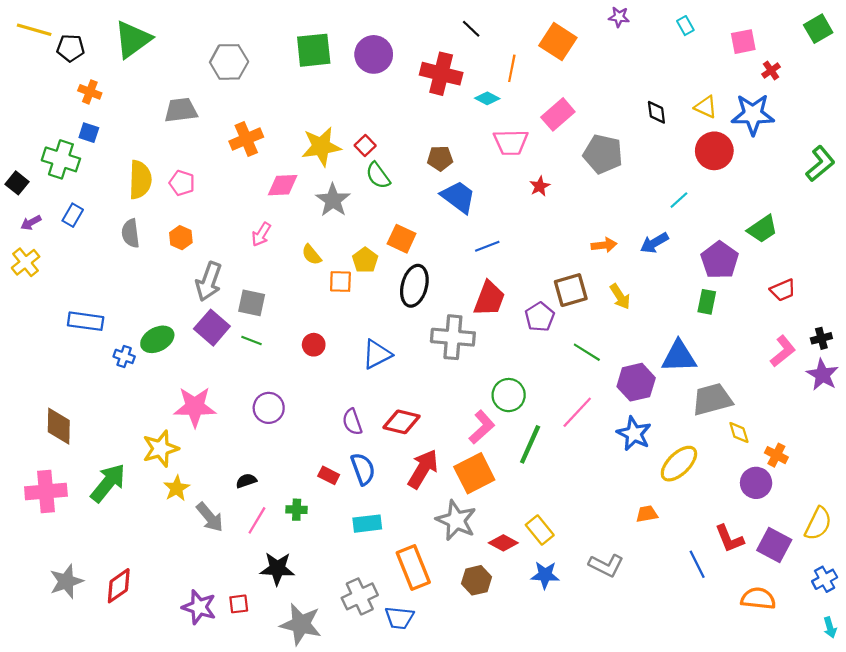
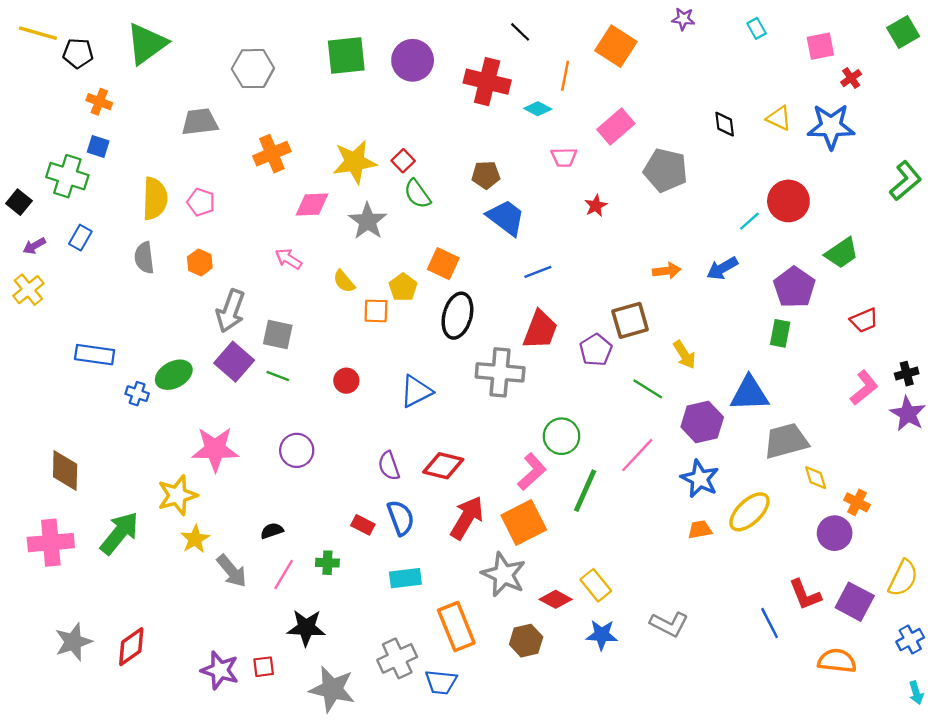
pink trapezoid: (511, 142) -> (564, 157), size x0.7
red circle: (714, 151) -> (788, 201), moved
pink arrow: (261, 234) -> (288, 259), turned 90
yellow arrow: (620, 297) -> (684, 355), moved
orange trapezoid: (647, 514) -> (700, 530), moved

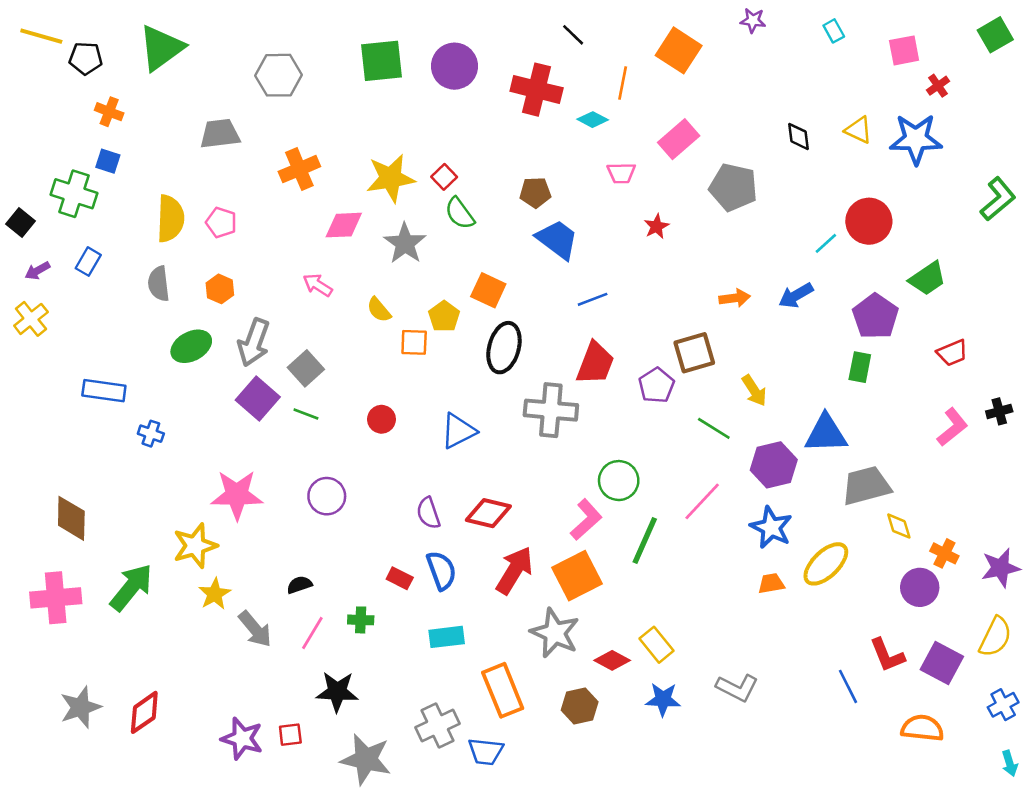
gray square: (278, 335) -> (306, 368), turned 36
green ellipse: (174, 375) -> (191, 346), moved
purple star: (908, 414) -> (1001, 568), moved, turned 30

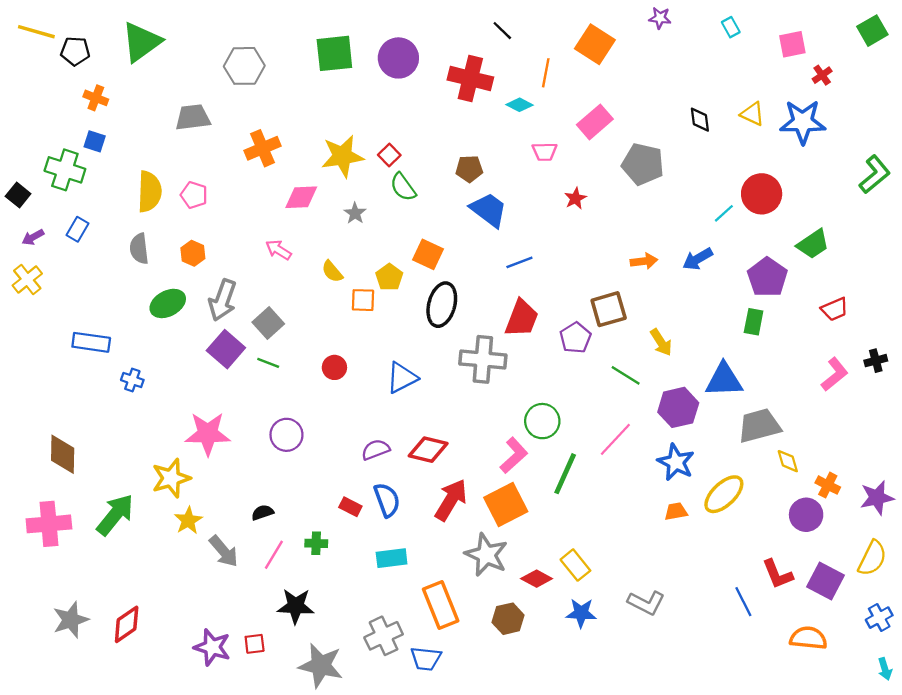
gray star: (405, 243) -> (355, 213), size x0.6
purple semicircle: (428, 513) -> (376, 450), turned 88

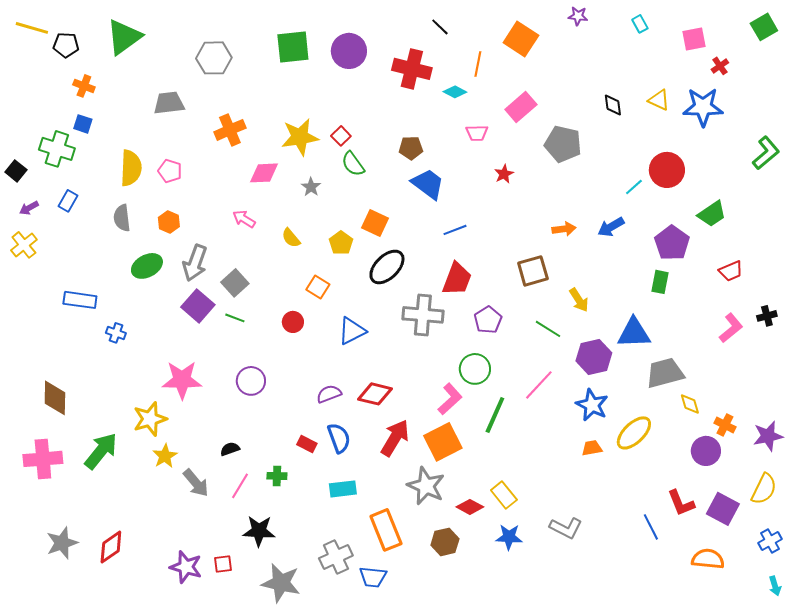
orange square: (363, 300) -> (318, 287), moved, turned 30
black ellipse: (442, 305) -> (387, 267), turned 30
purple pentagon: (575, 338) -> (488, 320), moved

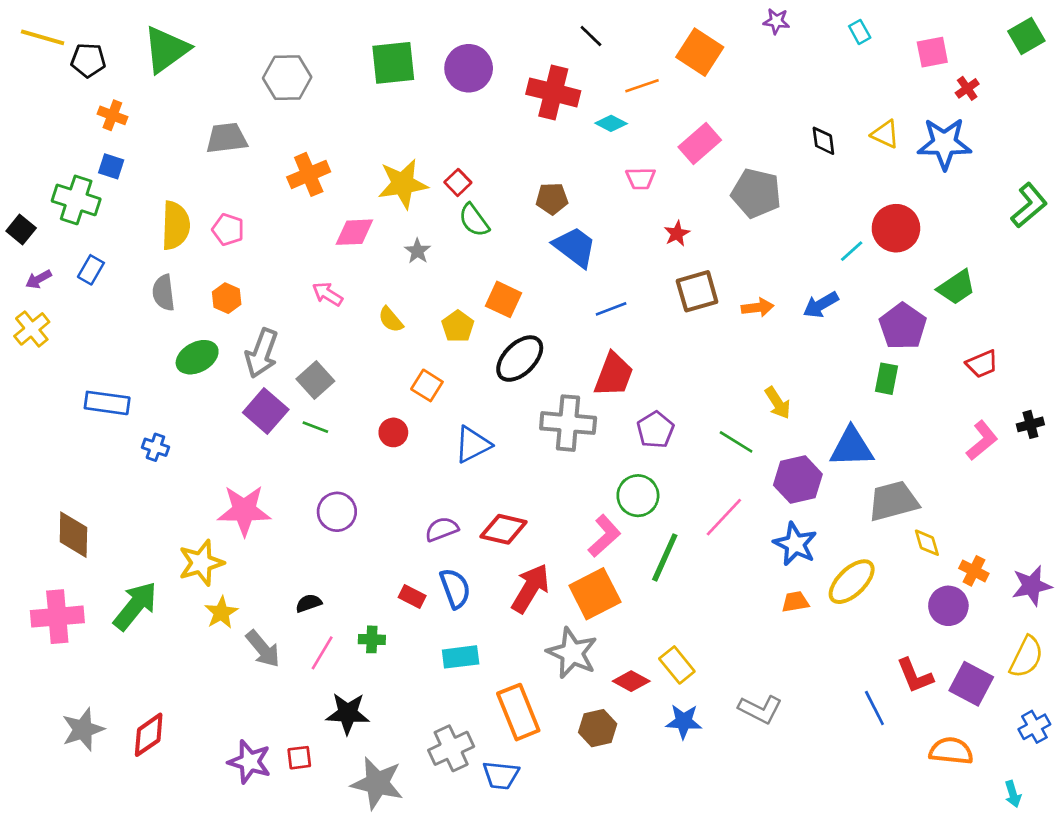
orange line: (478, 64) -> (642, 86), turned 60
brown square: (533, 271) -> (697, 291), moved
cyan arrow: (775, 586) -> (1013, 794), moved

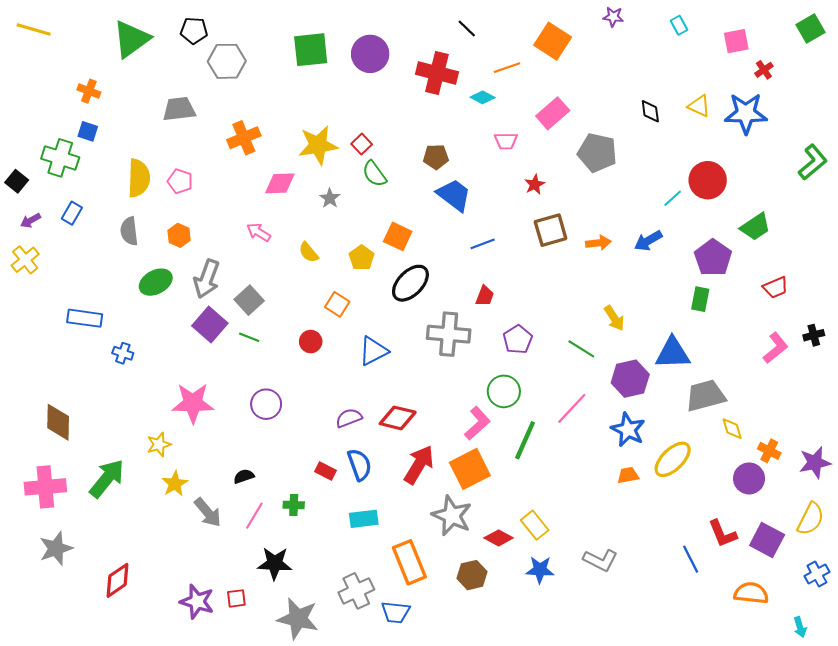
black pentagon: (88, 60) -> (194, 31), moved
red trapezoid: (614, 375) -> (485, 296), size x0.6
yellow star: (201, 563) -> (159, 444), size x0.7
gray star: (83, 729) -> (56, 549), moved

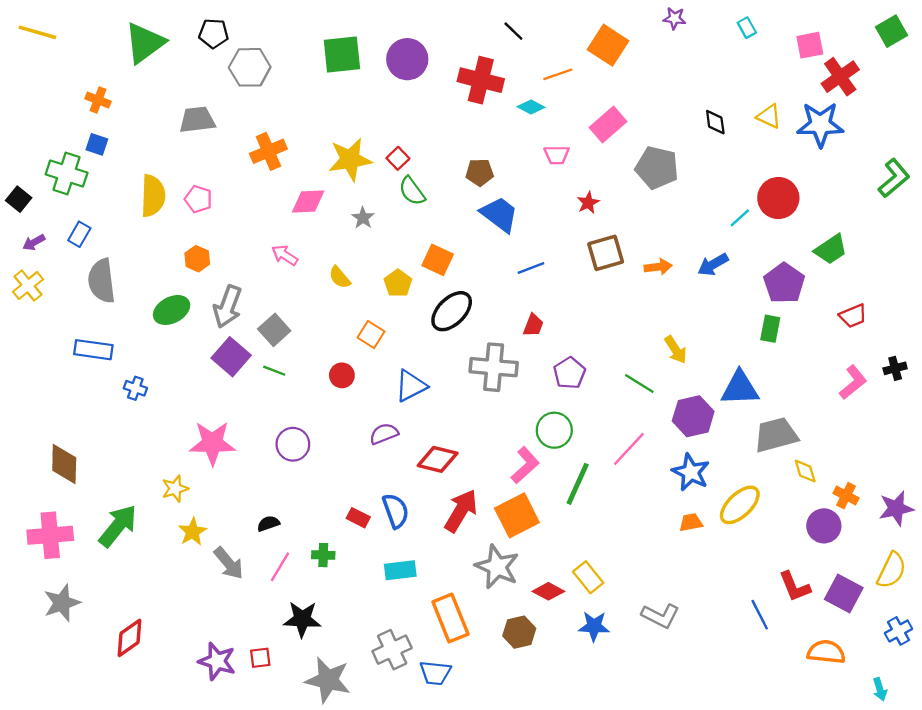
red cross: (764, 70) -> (840, 77), size x1.8
gray semicircle: (129, 231) -> (102, 281), moved, size x1.4
purple semicircle: (349, 418) -> (384, 434), moved

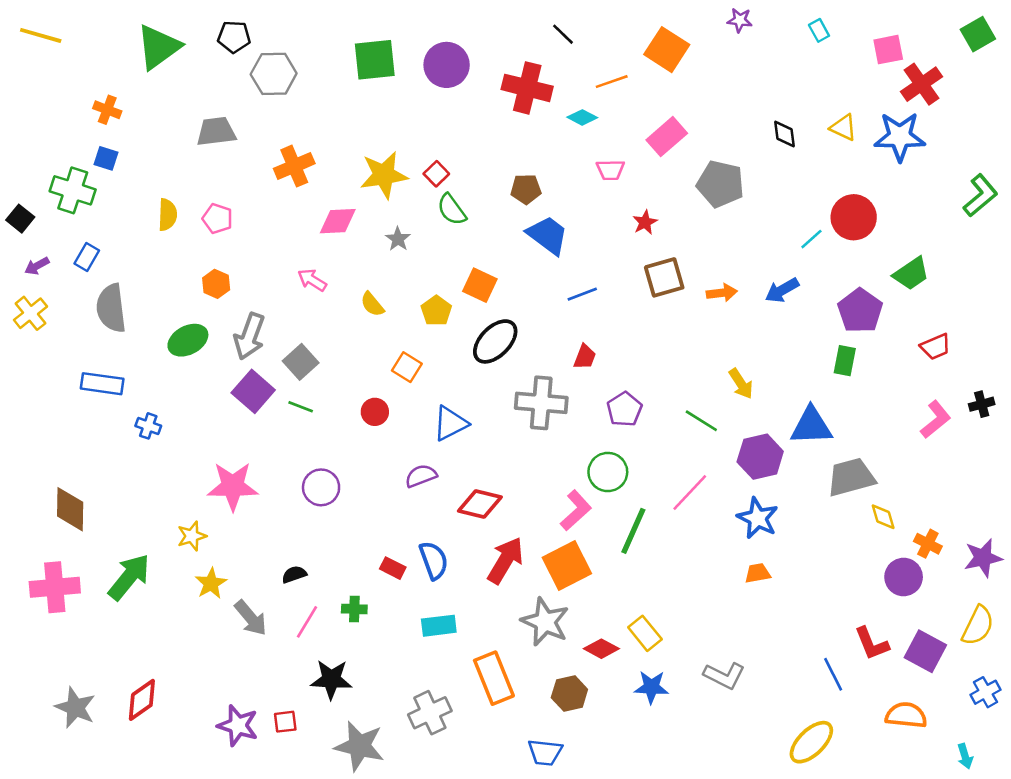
yellow semicircle: (153, 196) -> (167, 215), size x0.7
yellow ellipse: (740, 505) -> (811, 742), moved
gray star: (62, 603) -> (75, 708), moved, turned -30
blue trapezoid: (435, 673) -> (545, 752), moved

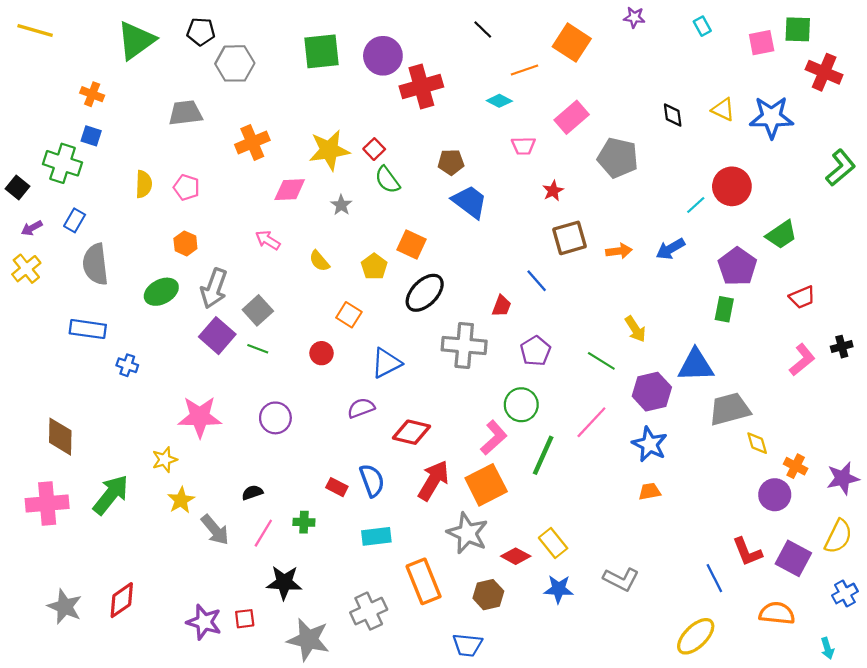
green square: (978, 34) -> (798, 29), moved, turned 32
red cross: (921, 84) -> (824, 72), moved, turned -32
red cross: (527, 88) -> (421, 86), moved, turned -30
blue line: (582, 294) -> (537, 281), moved, turned 70

